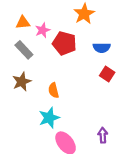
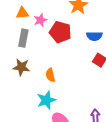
gray rectangle: (24, 50) -> (23, 38), turned 54
brown star: (22, 82) -> (21, 67), turned 30

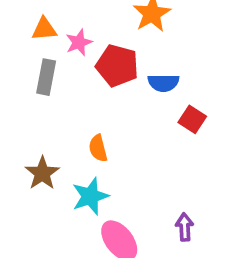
blue semicircle: (94, 36) -> (163, 83), moved
brown star: (21, 67) -> (42, 173), moved, turned 30

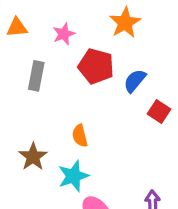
orange triangle: (44, 29) -> (17, 27), moved
pink star: (79, 42) -> (64, 34), moved
blue semicircle: (163, 83) -> (135, 81), turned 130

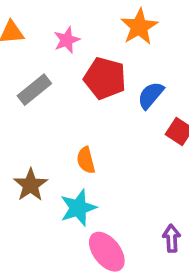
gray rectangle: (36, 76) -> (34, 90), turned 40

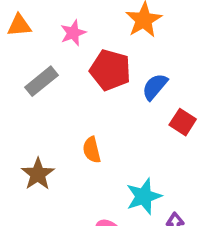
cyan star: (78, 208) -> (144, 196), moved

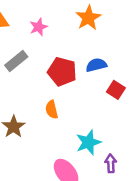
red pentagon: (110, 70) -> (62, 72), moved
blue semicircle: (155, 87) -> (96, 65), turned 36

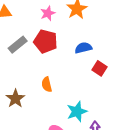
pink star: (39, 27) -> (48, 13), moved
red pentagon: (62, 72) -> (46, 41), moved

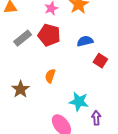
orange semicircle: (47, 85) -> (50, 76), turned 32
cyan star: (77, 111) -> (79, 102), turned 30

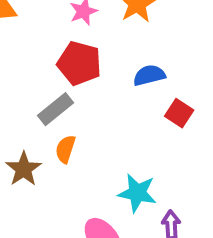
gray rectangle: (23, 38) -> (55, 109), moved
orange semicircle: (50, 76) -> (65, 149), moved

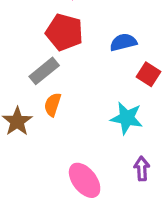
cyan star: (137, 193) -> (127, 118), moved

